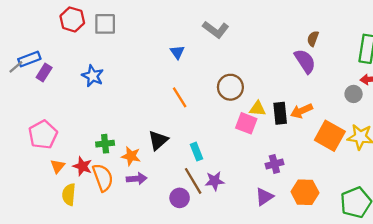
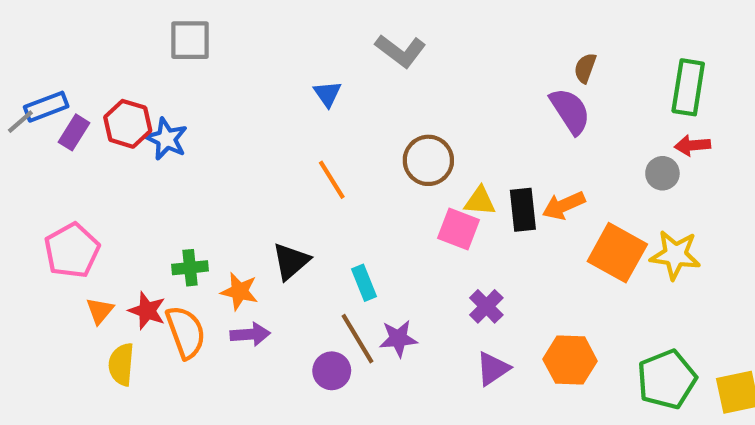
red hexagon: (72, 19) -> (128, 124), moved
purple cross: (274, 164) -> (486, 306), moved, turned -30

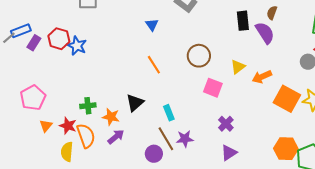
yellow triangle: (480, 201) -> (238, 67), moved, turned -42
black rectangle: (523, 210) -> (243, 21), moved
purple arrow: (250, 334) -> (116, 137), turned -36
orange hexagon: (570, 360) -> (286, 149), moved
yellow semicircle: (121, 364) -> (67, 152), moved

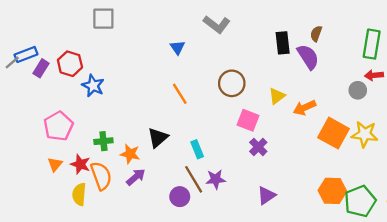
blue star: (77, 46) -> (93, 86), moved
pink pentagon: (33, 98) -> (58, 126), moved
purple cross: (226, 124) -> (258, 147), moved

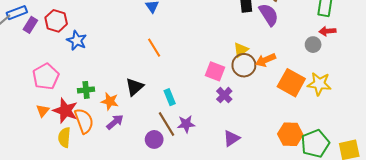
brown circle: (232, 83) -> (244, 65), moved
red star: (80, 164) -> (65, 111), size x1.4

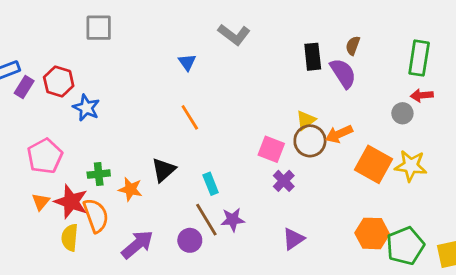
purple arrow: (115, 122) -> (137, 244), moved, size x1.4

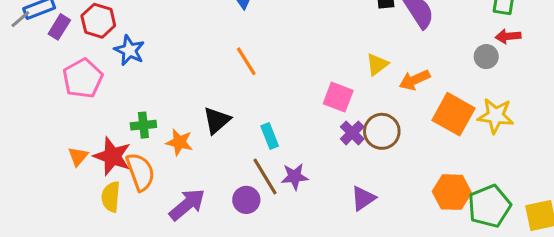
brown circle: (310, 141) -> (382, 131), moved
pink pentagon: (45, 156) -> (83, 78), moved

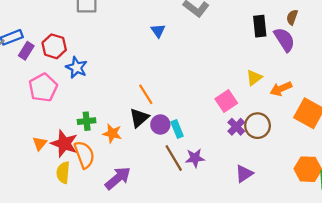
orange line: (246, 61) -> (146, 94), moved
pink square: (338, 97) -> (226, 101), turned 35
purple circle: (246, 200) -> (160, 124), moved

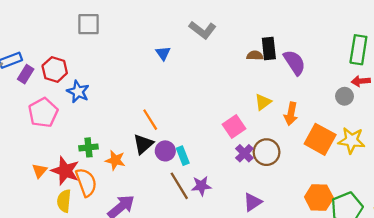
brown semicircle: (292, 17) -> (255, 56), moved, turned 72
orange arrow: (281, 89) -> (291, 114), turned -55

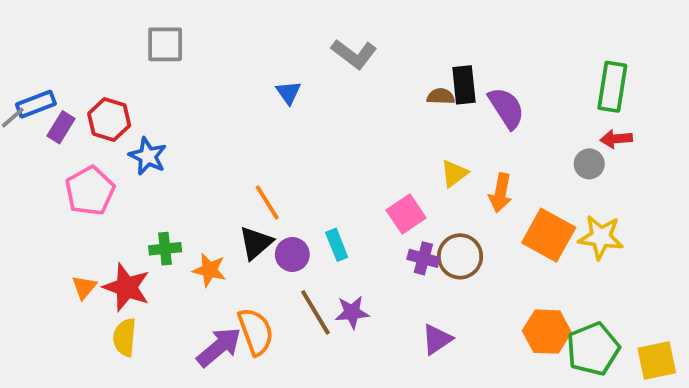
purple cross: (244, 153) -> (423, 258), turned -30
cyan rectangle: (183, 156) -> (337, 245), moved
orange semicircle: (86, 182) -> (256, 332), moved

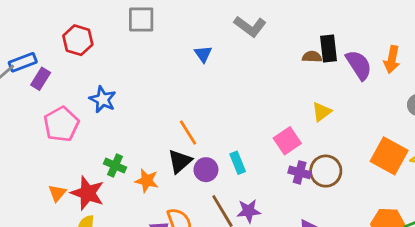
gray square: (165, 44) -> (141, 20), moved
red hexagon: (109, 120) -> (78, 40), moved
orange arrow: (501, 193) -> (392, 59), moved
green cross: (165, 249) -> (115, 166), turned 30

